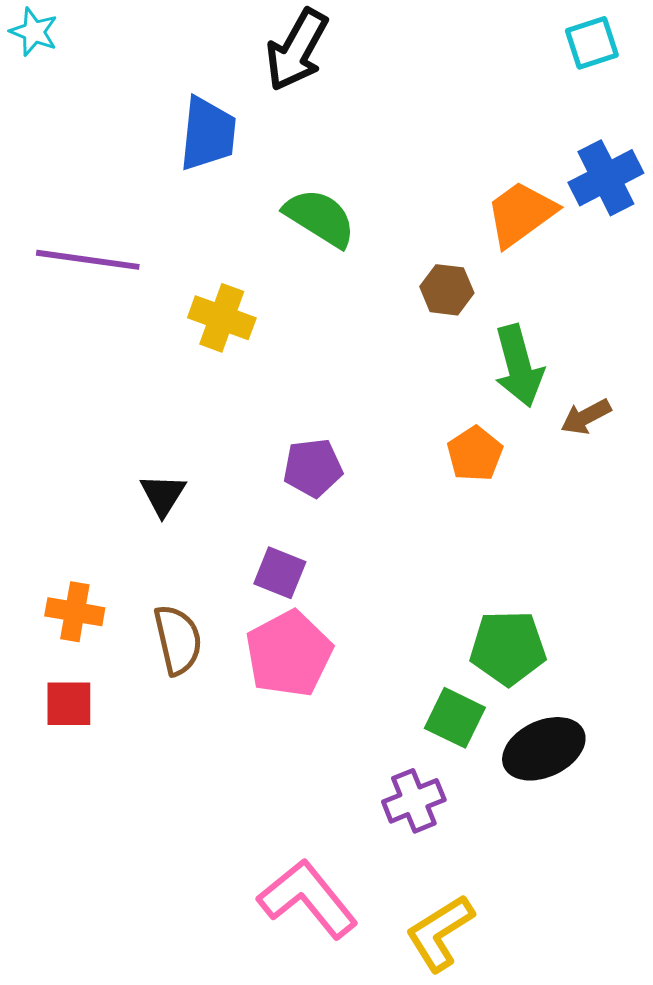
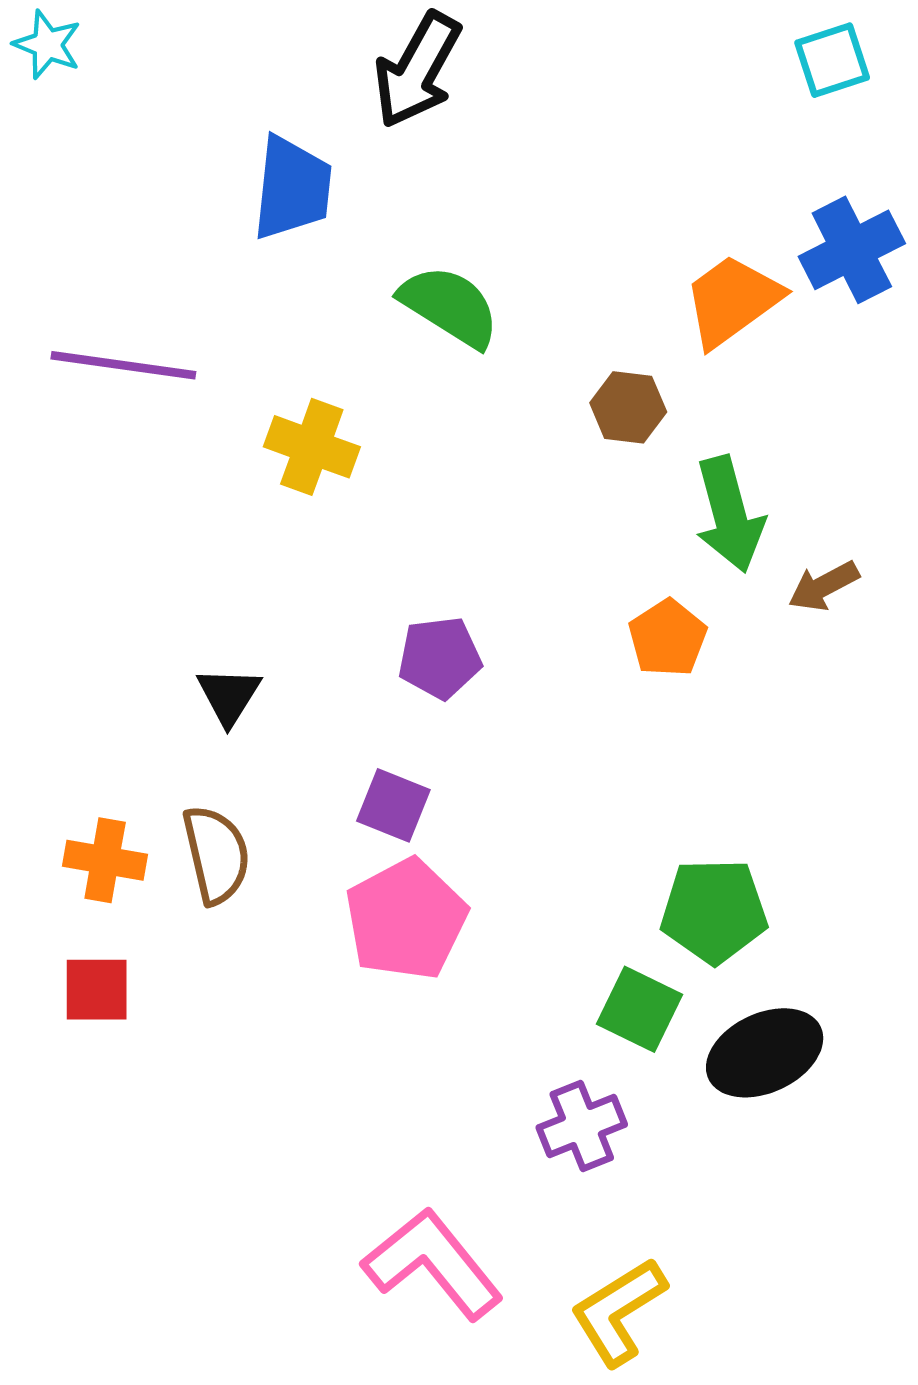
brown semicircle: (178, 640) -> (216, 855), moved

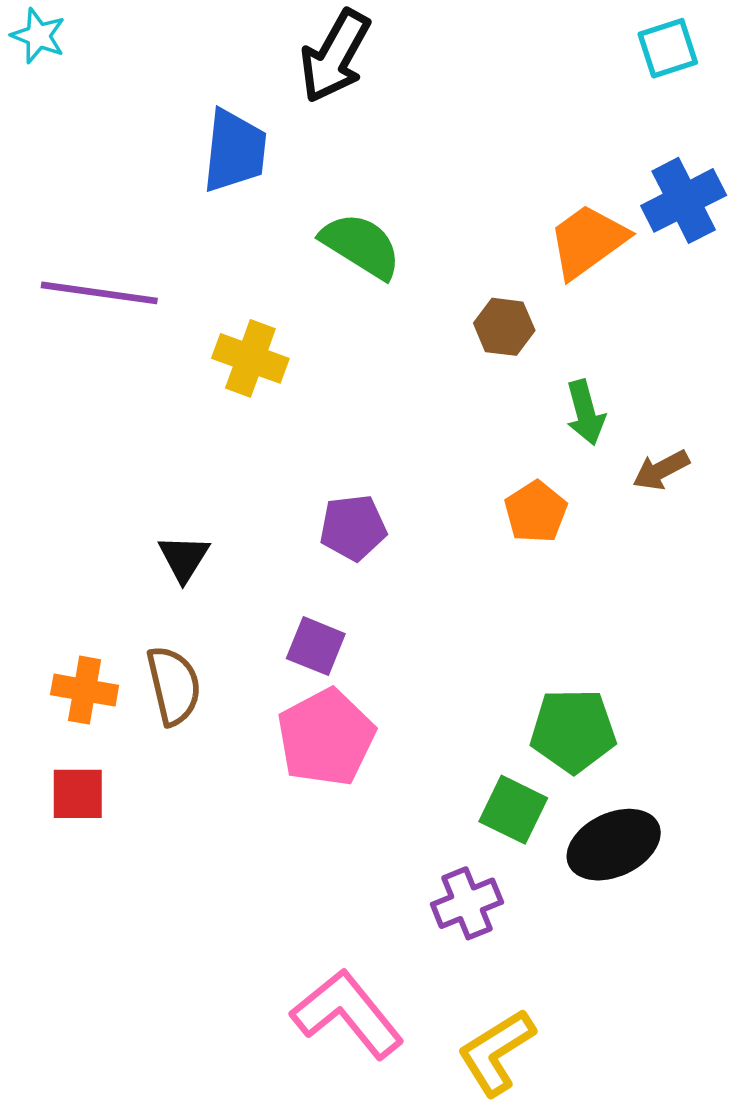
green arrow: (729, 514) -> (585, 413), size x0.7

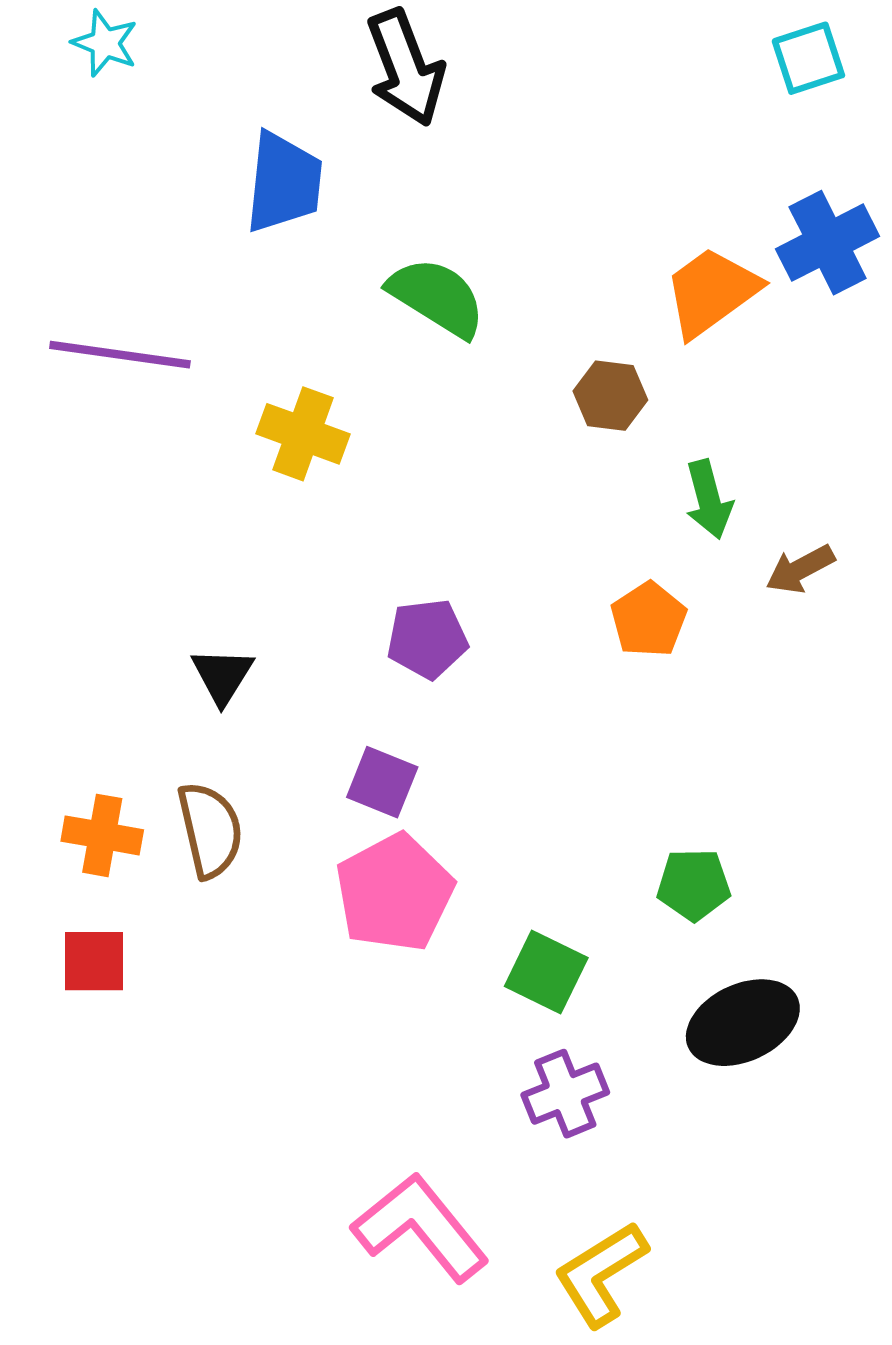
cyan star: (38, 36) -> (105, 43), moved
black arrow: (335, 56) -> (405, 68), turned -50
green pentagon: (573, 731) -> (694, 885), size x0.7
green square: (513, 810) -> (546, 972), moved

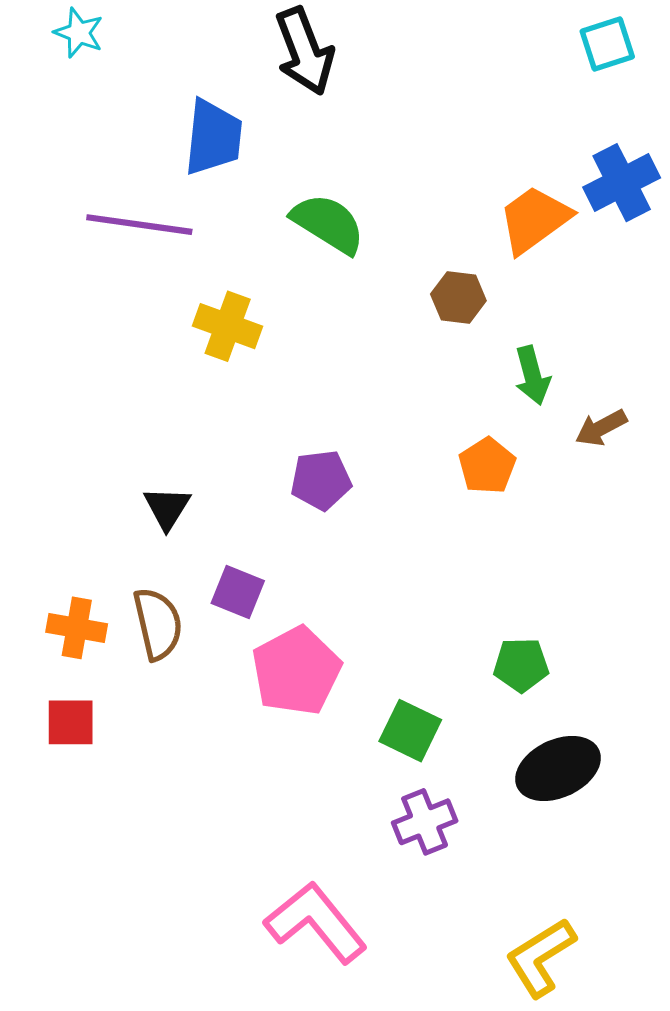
purple line: (120, 355) -> (139, 225), moved
purple square: (382, 782) -> (238, 592), moved
yellow L-shape: (601, 1274) -> (541, 957), moved

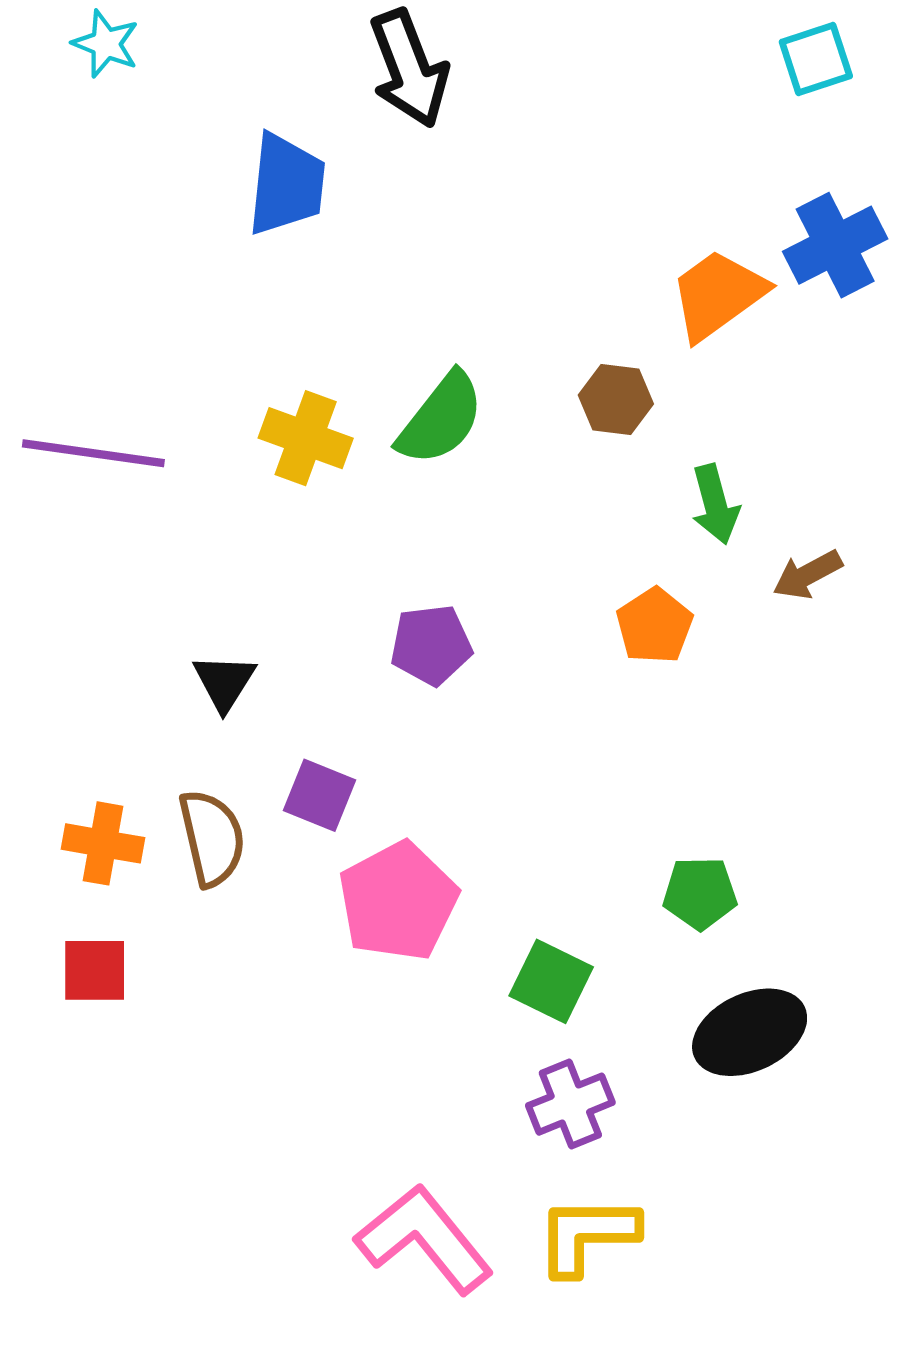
green semicircle: (328, 224) -> (441, 419), moved, turned 96
purple line: (139, 225) -> (93, 453), moved
yellow L-shape: (541, 957) -> (587, 1235), moved, turned 32

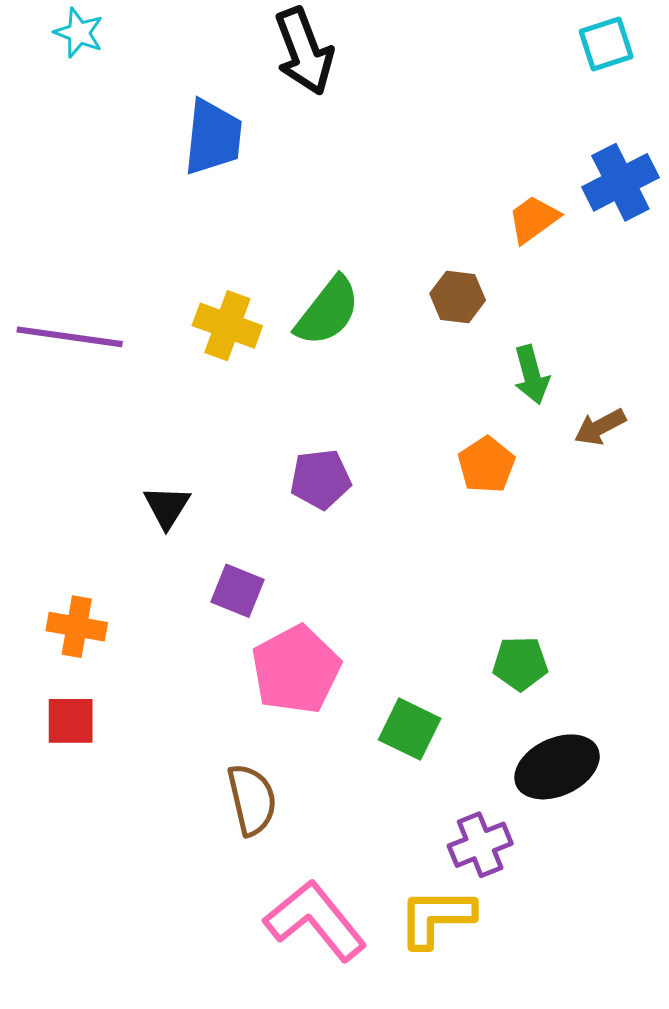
orange trapezoid: (718, 295) -> (533, 219), size x0.7
brown semicircle: (212, 838) -> (252, 800), moved
purple cross: (570, 1104) -> (480, 845), moved

